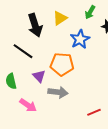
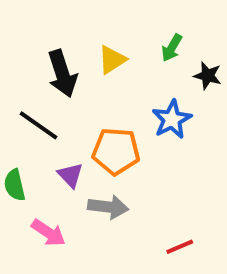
blue star: (80, 39) -> (172, 119), moved

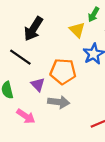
yellow triangle: (112, 60) -> (77, 30), moved, turned -42
black arrow: (62, 74) -> (33, 29), turned 50

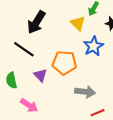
gray arrow: (59, 102) -> (85, 92), moved

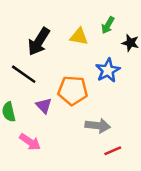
yellow triangle: (78, 23) -> (79, 37), moved, turned -35

